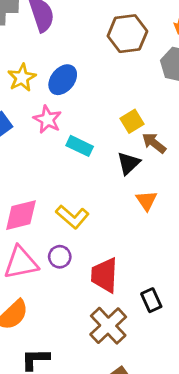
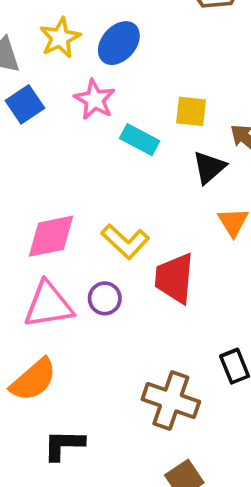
yellow square: (132, 121) -> (191, 111), moved, turned 35
red trapezoid: (105, 275) -> (174, 278), moved
brown cross: (108, 326) -> (171, 401), turned -30

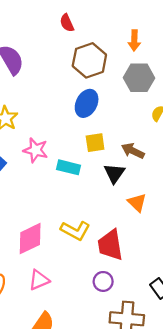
blue ellipse: (119, 43) -> (87, 103), moved
purple circle: (105, 298) -> (103, 281), moved
pink triangle: (48, 305) -> (39, 280), size x0.7

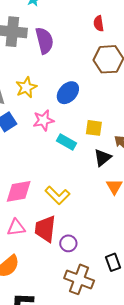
blue ellipse: (87, 103) -> (68, 93), moved
pink star: (36, 150) -> (43, 120), turned 30
red trapezoid: (110, 245) -> (45, 229), moved

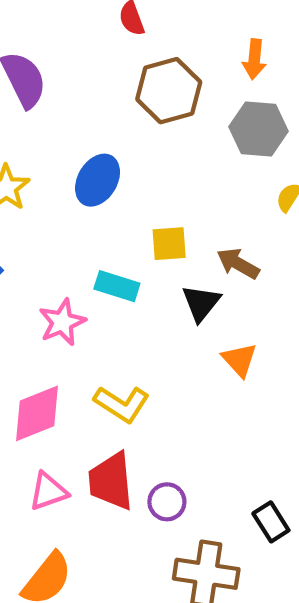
pink star: (43, 120) -> (62, 322), moved

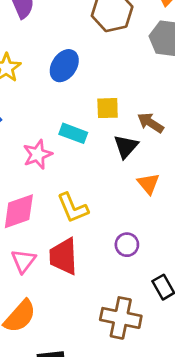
yellow L-shape: (122, 404) -> (73, 208), turned 32
pink triangle: (48, 491) -> (23, 261), turned -36
purple circle: (167, 502) -> (127, 245), moved

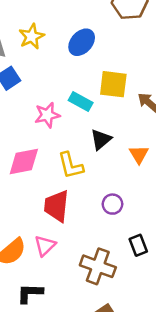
yellow square: (108, 108) -> (113, 84), size x1.4
black triangle: (126, 147) -> (101, 139), moved
pink triangle: (23, 261) -> (45, 246), moved

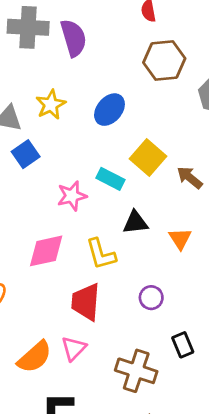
yellow square: (113, 84) -> (148, 158), turned 36
black triangle: (101, 139) -> (135, 222), turned 35

